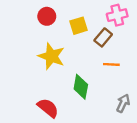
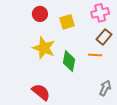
brown rectangle: (103, 37) -> (104, 37), moved
green diamond: (81, 87) -> (69, 61), moved

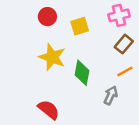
orange line: (95, 55) -> (125, 71), moved, turned -32
gray arrow: (105, 88) -> (111, 95), moved

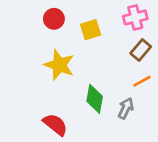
green diamond: (82, 73) -> (95, 99), moved

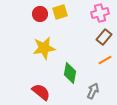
yellow square: (91, 30) -> (60, 12), moved
yellow star: (59, 65) -> (44, 48), turned -30
gray arrow: (126, 108) -> (93, 91), moved

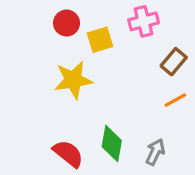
yellow square: (60, 12) -> (100, 40), moved
pink cross: (100, 13) -> (144, 21), moved
green diamond: (70, 73) -> (112, 144), moved

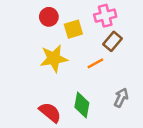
brown rectangle: (174, 62) -> (113, 41), moved
orange line: (175, 100) -> (95, 63), moved
gray arrow: (155, 152) -> (121, 98), moved

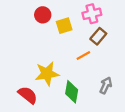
yellow star: (54, 58) -> (47, 74), moved
red semicircle: (50, 112) -> (28, 95), moved

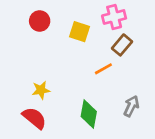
red circle: (43, 15) -> (40, 21), moved
yellow square: (64, 26) -> (79, 32), turned 35
yellow star: (47, 74) -> (41, 90), moved, size x0.6

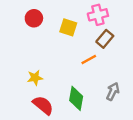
red semicircle: (34, 118) -> (43, 105), moved

